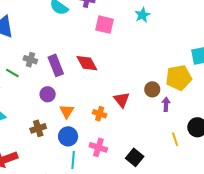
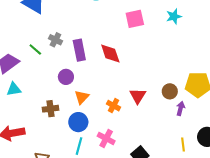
pink square: (105, 25) -> (135, 19), turned -36

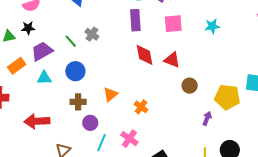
purple rectangle: (79, 50) -> (135, 20), moved
purple circle: (66, 77) -> (90, 123), moved
brown circle: (170, 91) -> (190, 86), moved
red triangle: (138, 96) -> (172, 60), moved, turned -48
blue circle: (78, 122) -> (75, 71), moved

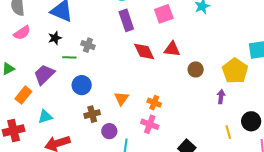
black star: (28, 28) -> (55, 38), moved
green line: (71, 41) -> (69, 57), turned -32
cyan triangle: (44, 78) -> (45, 117), moved
yellow pentagon: (227, 97) -> (235, 71), turned -30
pink cross: (129, 139) -> (150, 124), moved

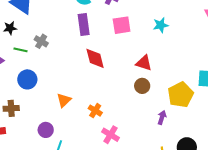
red triangle: (172, 49) -> (144, 63), moved
brown cross: (92, 114) -> (11, 108), moved
pink cross: (150, 124) -> (111, 135), moved

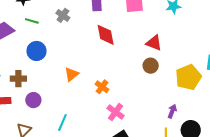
gray cross: (41, 41) -> (63, 15), moved
purple arrow: (162, 117) -> (172, 111), moved
purple circle: (46, 130) -> (33, 100), moved

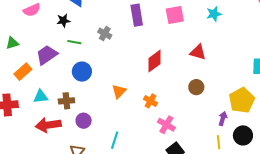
red diamond: (106, 35) -> (155, 61), moved, turned 70
brown circle: (151, 66) -> (196, 87), moved
yellow pentagon: (188, 77) -> (242, 100), moved

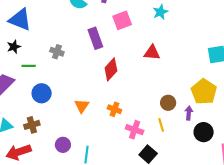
purple rectangle: (137, 15) -> (95, 38), moved
brown circle: (196, 87) -> (168, 103), moved
purple circle: (84, 121) -> (63, 145), moved
black circle: (243, 135) -> (204, 132), moved
yellow line: (219, 142) -> (161, 125), moved

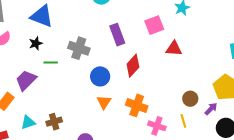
pink square: (122, 20) -> (154, 25), moved
gray cross: (57, 52) -> (79, 48), size x1.5
blue circle: (42, 93) -> (100, 76), moved
orange cross: (114, 109) -> (137, 105), size x1.5
purple arrow: (189, 113) -> (211, 109), turned 40

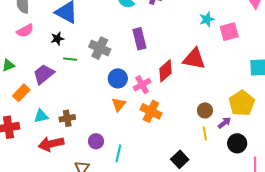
pink square: (154, 25) -> (229, 32), moved
red triangle: (174, 49) -> (194, 59), size x1.4
red diamond: (133, 66) -> (166, 71), moved
yellow line: (183, 121) -> (205, 133), moved
pink cross: (157, 126) -> (142, 85), moved, turned 36

